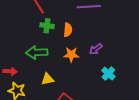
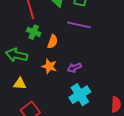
cyan cross: (108, 74) -> (80, 95), size x1.5

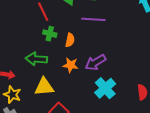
purple arrow: (74, 68) -> (96, 62), size x1.5
yellow triangle: (20, 84) -> (44, 87), size x1.5

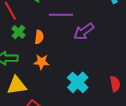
green cross: (50, 34) -> (18, 32), turned 32
purple arrow: (96, 62) -> (84, 32), moved

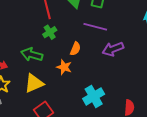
orange semicircle: (39, 37) -> (75, 49), moved
yellow triangle: (17, 85) -> (34, 83), turned -30

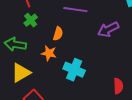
purple arrow: (113, 49) -> (108, 29), moved
cyan cross: (94, 96) -> (74, 70), moved, turned -30

